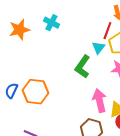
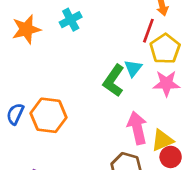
cyan cross: (51, 23) -> (71, 20), turned 35
cyan triangle: (98, 48) -> (133, 68), moved

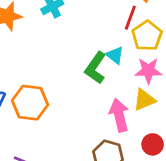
cyan triangle: (133, 68) -> (115, 55), turned -30
yellow triangle: (162, 140) -> (144, 100), moved

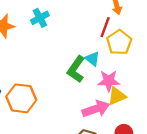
pink star: (148, 71) -> (109, 81), moved
pink arrow: (119, 115) -> (96, 109), turned 84

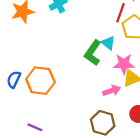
pink arrow: (96, 109) -> (112, 91), size x0.7

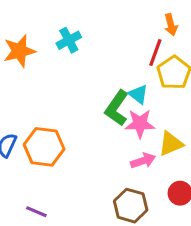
pink star: (124, 64) -> (140, 124), moved

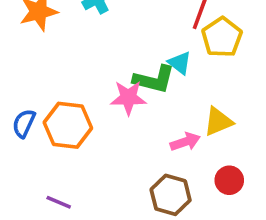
green L-shape: (117, 108) -> (154, 79), turned -111
pink star: (140, 124) -> (128, 98), moved

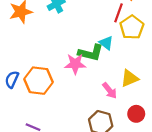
pink arrow: (185, 142) -> (110, 91), turned 70

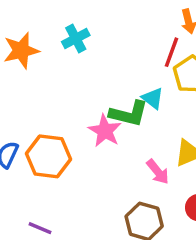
pink star: (75, 64) -> (105, 131), turned 30

